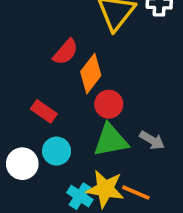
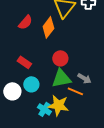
red semicircle: (66, 52) -> (25, 22), moved
orange diamond: (91, 74) -> (48, 27), moved
orange line: (136, 193) -> (75, 91), moved

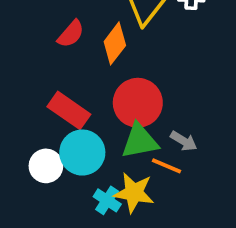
red circle: (60, 58) -> (138, 103), size x1.6
red rectangle: (24, 62) -> (69, 110), size x1.5
cyan circle: (31, 84) -> (82, 153), size x1.5

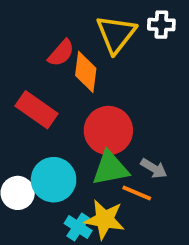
red semicircle: (71, 34) -> (61, 53), moved
orange diamond: (115, 43) -> (86, 72), turned -30
red rectangle: (69, 110) -> (37, 110), moved

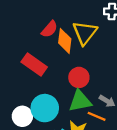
yellow triangle: (116, 34) -> (85, 33), moved
red circle: (108, 131) -> (79, 77), size x0.7

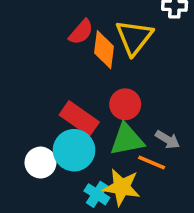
red rectangle: (34, 64) -> (79, 118), moved

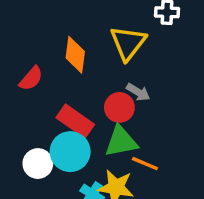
red semicircle: (81, 32) -> (31, 79), moved
orange diamond: (104, 50) -> (75, 55), moved
gray arrow: (167, 140) -> (138, 92), moved

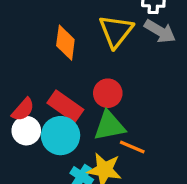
red semicircle: (31, 79) -> (23, 109), moved
gray arrow: (138, 92) -> (160, 31), moved, size x1.4
white circle: (38, 164) -> (26, 131), moved

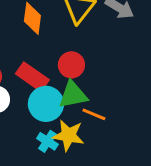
cyan circle: (61, 136) -> (46, 104), moved

